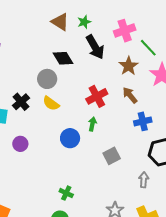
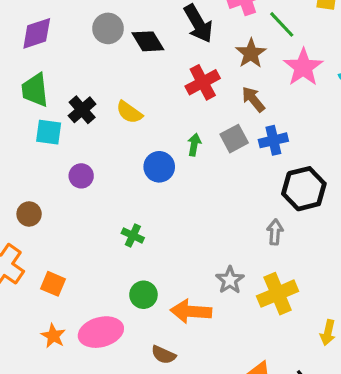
gray circle: (47, 79) -> (108, 28), moved
red cross: (97, 96) -> (203, 82), moved
gray square: (112, 156) -> (234, 139), moved
green cross: (66, 193) -> (133, 235), moved

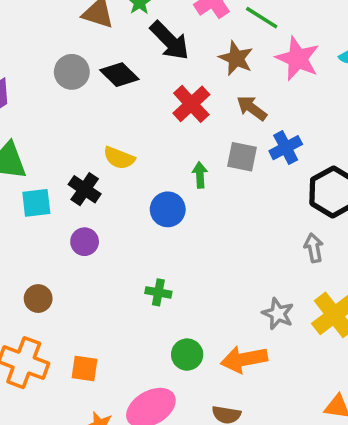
black cross: (82, 110) -> (85, 189), moved
gray square: (234, 139) -> (242, 157), turned -36

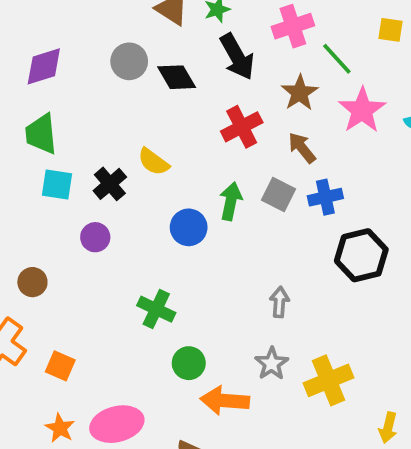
green arrow: (200, 175) -> (231, 201), size x1.4
gray arrow: (314, 248) -> (279, 302), moved
green cross: (158, 292) -> (156, 309), size x1.4
green circle: (187, 355) -> (189, 363), moved

